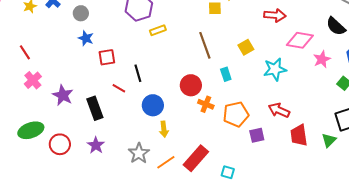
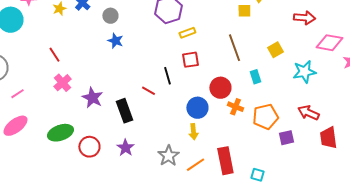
red square: (107, 57) -> (190, 60), moved
blue circle: (153, 105) -> (197, 108), moved
red rectangle: (196, 158) -> (225, 161), turned -52

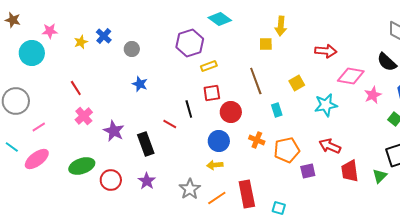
blue star: (115, 41) -> (140, 84), moved
red circle: (220, 88) -> (231, 112), moved
yellow arrow: (193, 132) -> (215, 165), turned 91

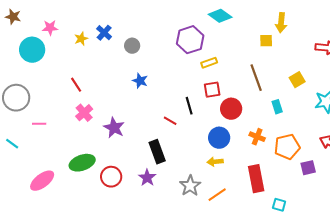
pink line: (39, 127) -> (39, 124), turned 32
black rectangle: (146, 144) -> (157, 152), moved
pink ellipse: (37, 159) -> (42, 181), moved
red rectangle: (247, 194) -> (256, 179), moved

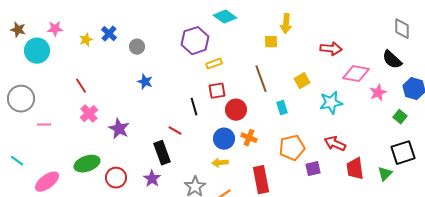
brown star: (13, 17) -> (18, 30), moved
red line: (170, 121) -> (175, 131), moved
orange cross: (257, 137) -> (249, 138), moved
cyan line: (12, 144) -> (17, 161), moved

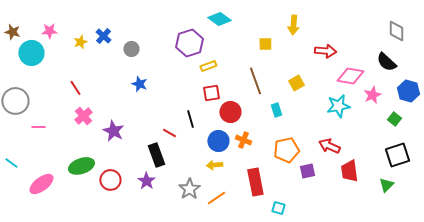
yellow arrow: (286, 24) -> (293, 25), moved
cyan star: (331, 103) -> (338, 106), moved
black line: (194, 107) -> (190, 119), moved
green triangle: (385, 174) -> (386, 185), moved

